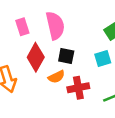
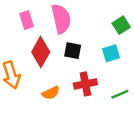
orange semicircle: (56, 77) -> (51, 93), moved

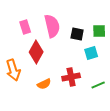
green square: (121, 25) -> (99, 31), turned 32
black square: (73, 51) -> (77, 34), moved

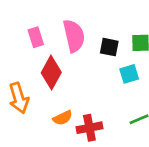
red cross: (71, 77) -> (89, 128), moved

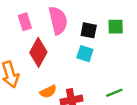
cyan square: (129, 74) -> (85, 54), moved, turned 35

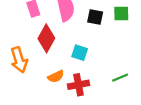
cyan square: (85, 54) -> (80, 53), moved

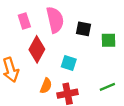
green square: (121, 13) -> (109, 40), moved
orange semicircle: (56, 76) -> (46, 86), turned -42

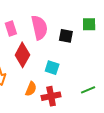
green square: (109, 40) -> (89, 24), moved

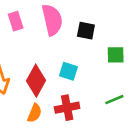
green square: (89, 24) -> (116, 55), moved
red diamond: (22, 55) -> (36, 81), moved
orange semicircle: (31, 89) -> (35, 113), moved

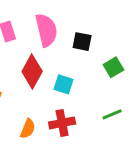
green square: (116, 55) -> (113, 67), turned -30
red diamond: (36, 81) -> (32, 72), moved

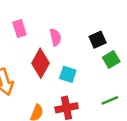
pink semicircle: (46, 30) -> (55, 37), moved, size x0.6
black square: (82, 42) -> (98, 40), moved, turned -35

